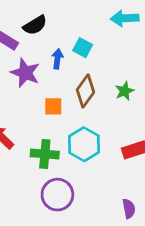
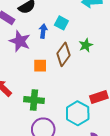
green star: (125, 91) -> (86, 45), moved
cyan hexagon: (84, 144) -> (78, 113), moved

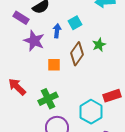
cyan square: (61, 23) -> (75, 23), turned 32
green cross: (34, 100) -> (48, 99), turned -30

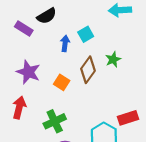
purple star: (34, 41) -> (28, 72), moved
orange square: (54, 65) -> (62, 82), turned 32
red arrow: (17, 87) -> (19, 108), turned 60

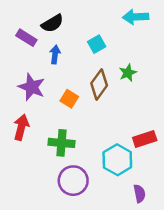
blue arrow: (65, 43) -> (55, 55), moved
green cross: (55, 121) -> (61, 143), turned 30

